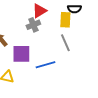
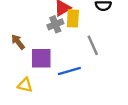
yellow rectangle: (65, 20) -> (73, 18), moved

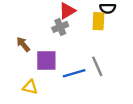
yellow rectangle: (73, 18) -> (98, 21), moved
gray line: (93, 45) -> (97, 66), moved

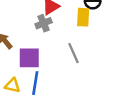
gray line: (97, 66) -> (74, 53), moved
blue line: (74, 73) -> (35, 83), moved, turned -65

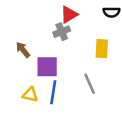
yellow rectangle: (83, 17) -> (102, 49), moved
gray line: (74, 53) -> (90, 84), moved

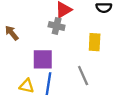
gray cross: (62, 32) -> (57, 26), turned 35
brown arrow: (23, 50) -> (12, 33), moved

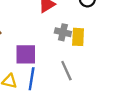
gray cross: (57, 26) -> (63, 32), moved

